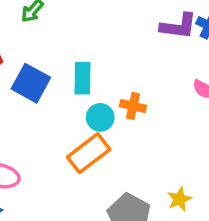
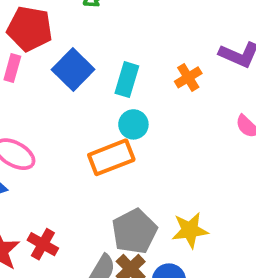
orange cross: (133, 106) -> (188, 77), moved, turned 30
yellow star: (179, 199) -> (190, 230), size x1.4

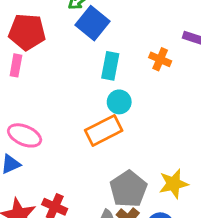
blue square: (73, 70) -> (92, 23), moved
orange cross: (188, 77) -> (160, 59), turned -30

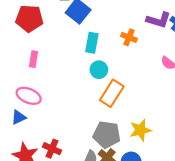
pink rectangle: (16, 65) -> (34, 59), moved
orange rectangle: (104, 130) -> (112, 93), moved, turned -30
gray pentagon: (128, 189) -> (107, 135), turned -30

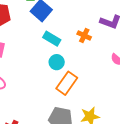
cyan rectangle: (92, 43) -> (52, 39), turned -72

